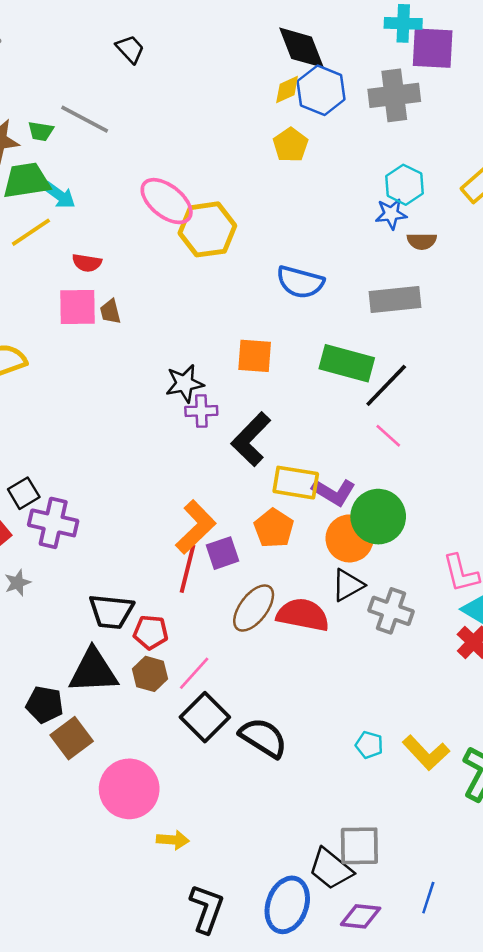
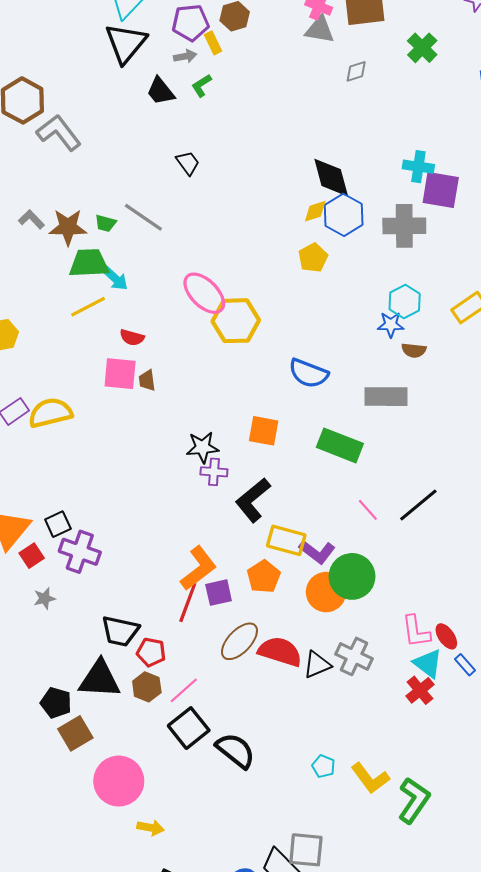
black line: (386, 385) -> (418, 505), moved
black triangle: (348, 585) -> (317, 665), moved

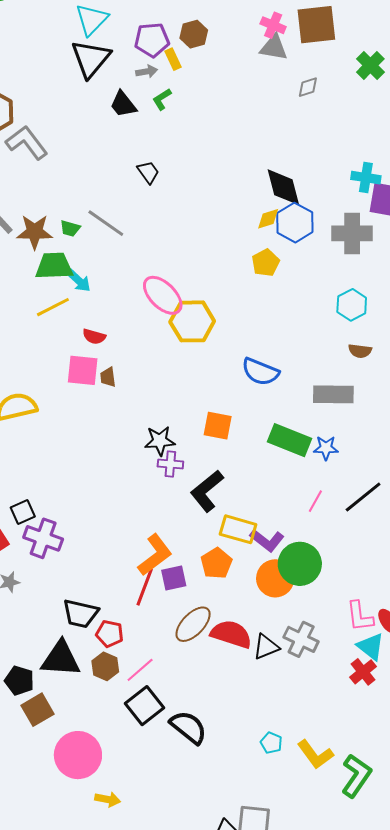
blue star: (391, 325) -> (326, 448), moved
pink line: (368, 510) -> (315, 501), turned 70

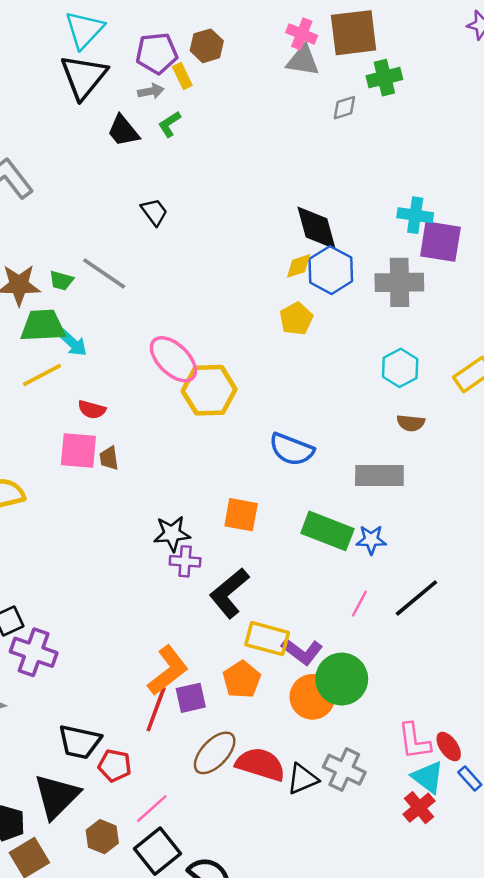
green cross: (370, 65) -> (384, 78), moved, turned 32
black triangle: (61, 659) -> (57, 796), turned -48
brown hexagon: (105, 666) -> (102, 837), moved

